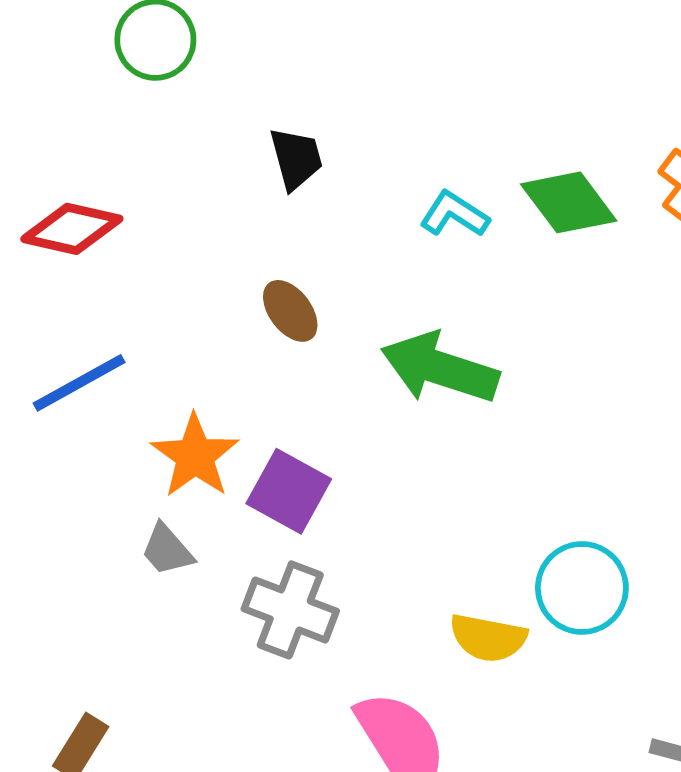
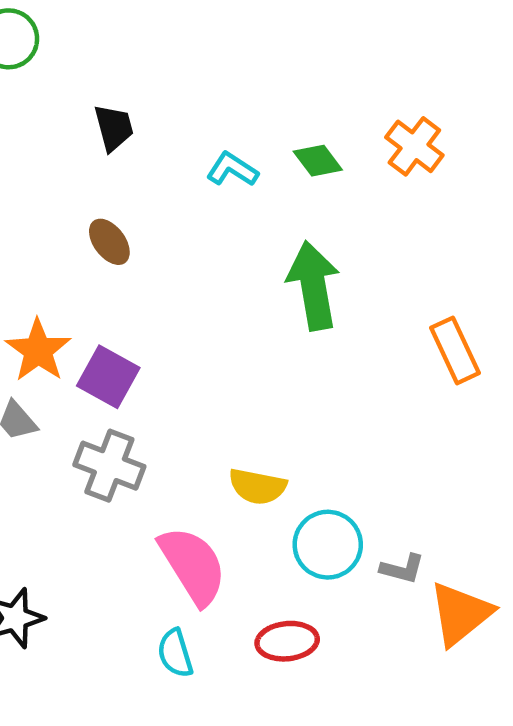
green diamond: (569, 202) -> (318, 161), size x0.7
green arrow: (440, 368) -> (313, 286), moved, turned 62
cyan circle: (582, 588) -> (328, 545), moved

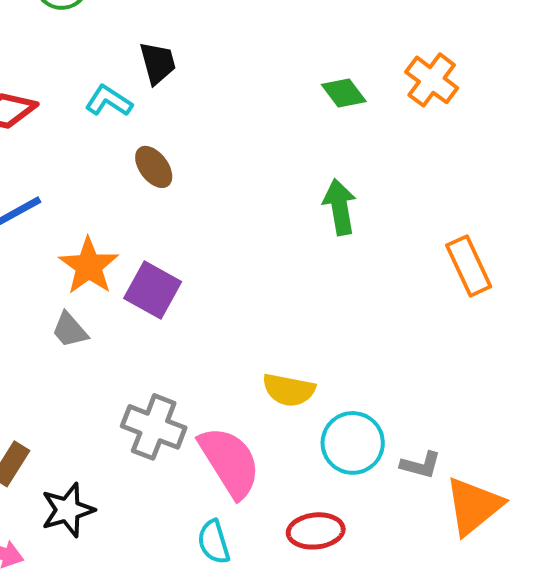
cyan L-shape: (232, 169) -> (109, 101), moved
green arrow: (313, 286) -> (340, 207), size x0.7
gray cross: (109, 466) -> (154, 427), moved

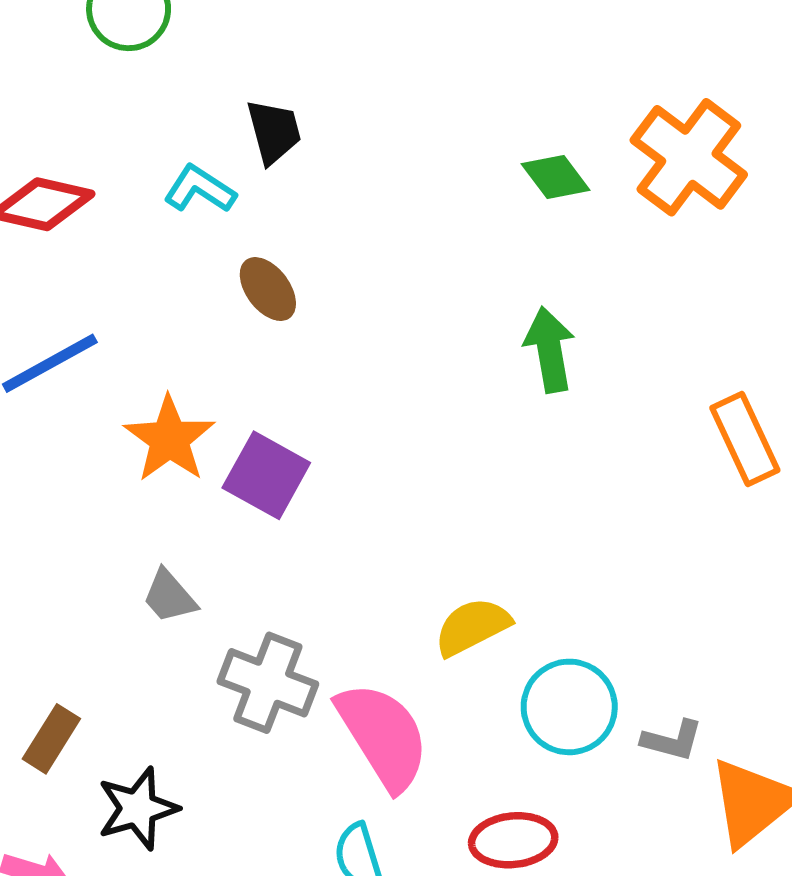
orange cross: (432, 80) -> (689, 157), size x1.4
gray trapezoid: (70, 330) -> (169, 596), moved
yellow semicircle: (289, 390) -> (472, 627), turned 142

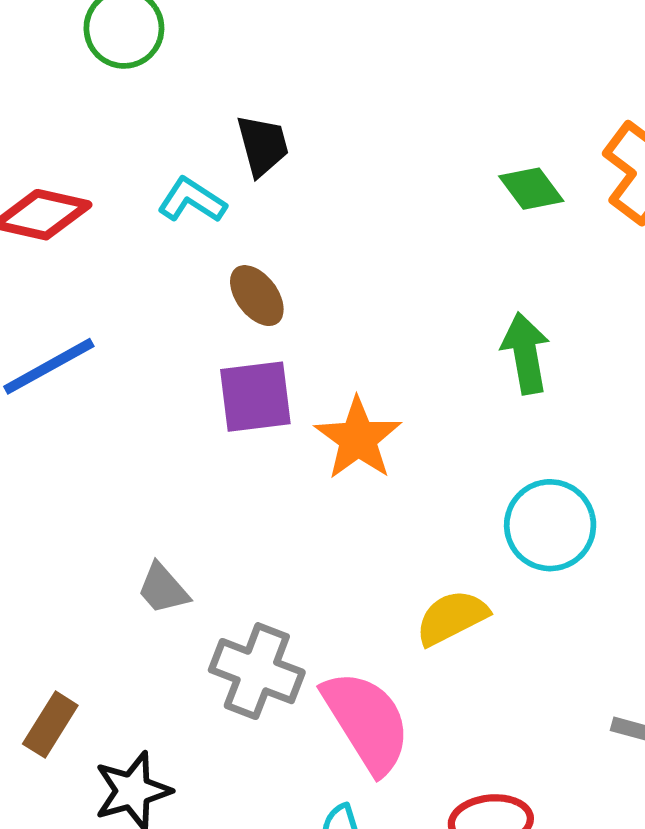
orange star: (169, 439) -> (358, 439), moved
purple square: (266, 475) -> (255, 397), moved, turned -36
cyan circle: (569, 707) -> (550, 525), moved

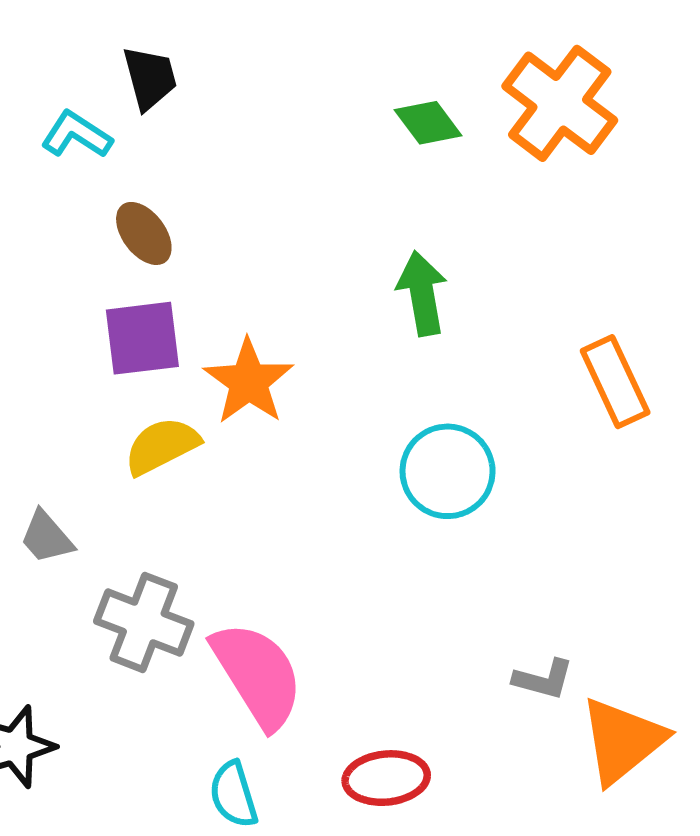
yellow semicircle: (452, 618) -> (162, 446), moved

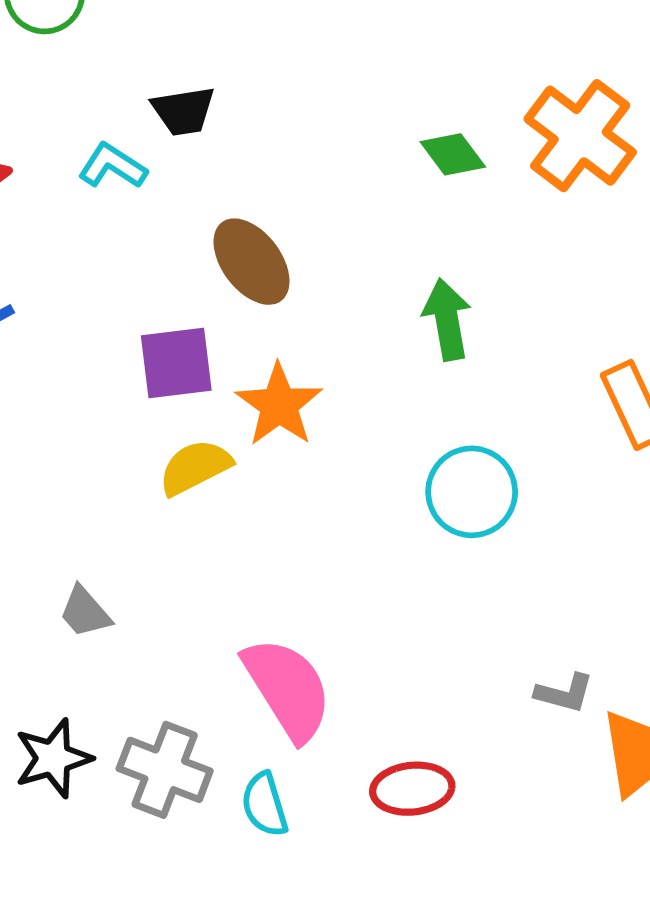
black trapezoid: (150, 78) -> (183, 111), turned 96
brown ellipse: (144, 233) -> (252, 262), moved, size x1.4
gray trapezoid: (47, 537) -> (85, 612), moved
gray cross: (144, 622) -> (165, 770), moved

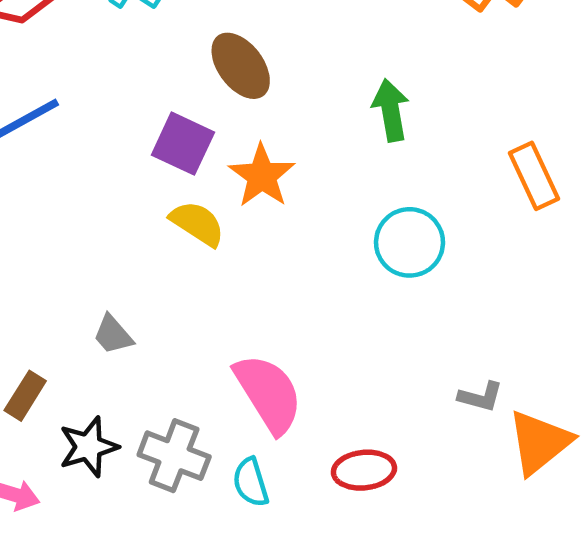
purple square: (176, 363) -> (183, 144), turned 32
yellow semicircle: (195, 467) -> (197, 224), turned 60

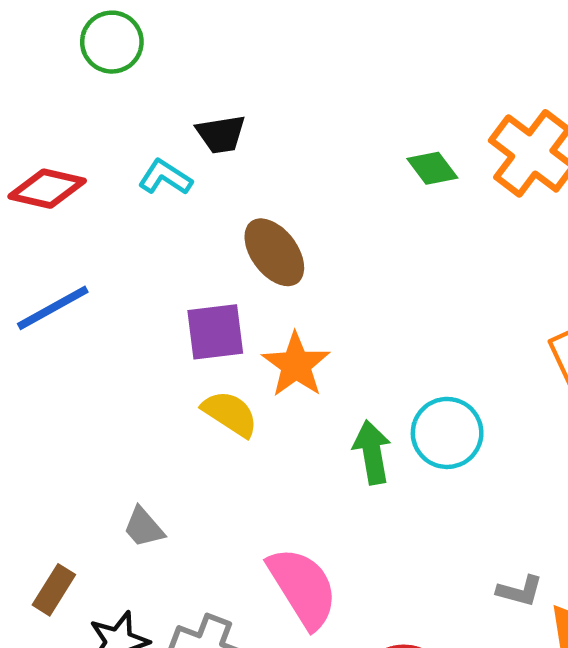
green arrow: (391, 110) -> (372, 452), moved
purple square: (183, 144) -> (215, 332), turned -32

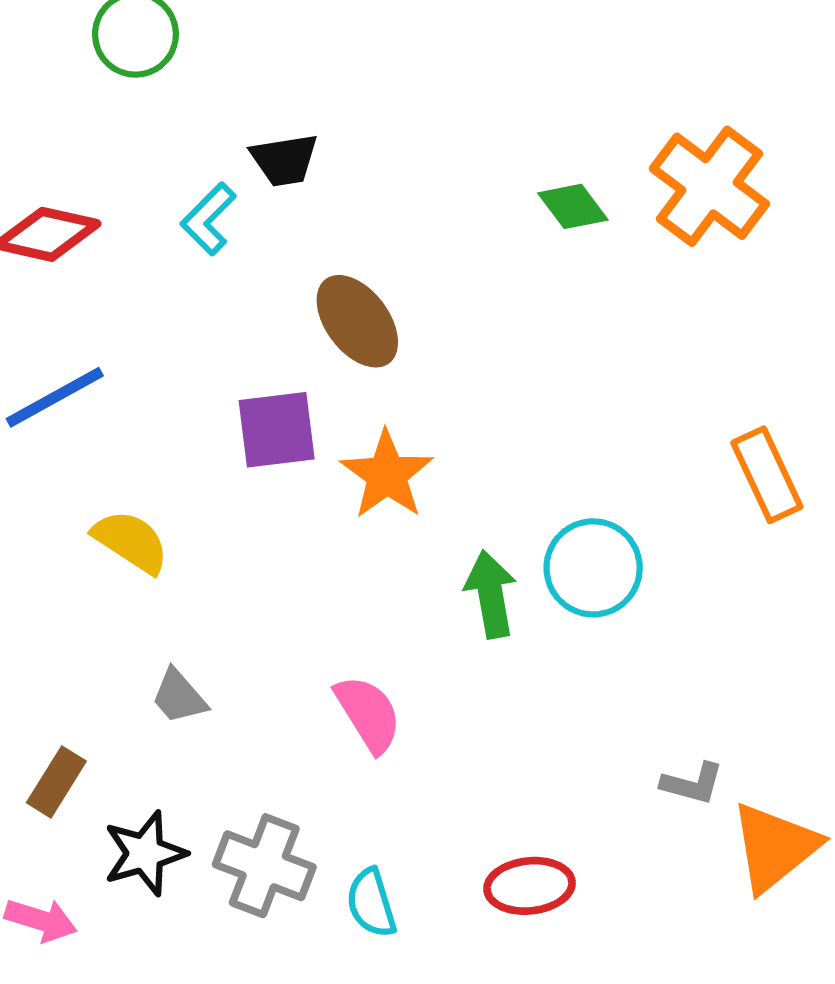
cyan L-shape: (165, 177) -> (208, 219), turned -78
yellow semicircle: (230, 414) -> (131, 542), moved
pink semicircle: (303, 588) -> (368, 714), moved, size x0.7

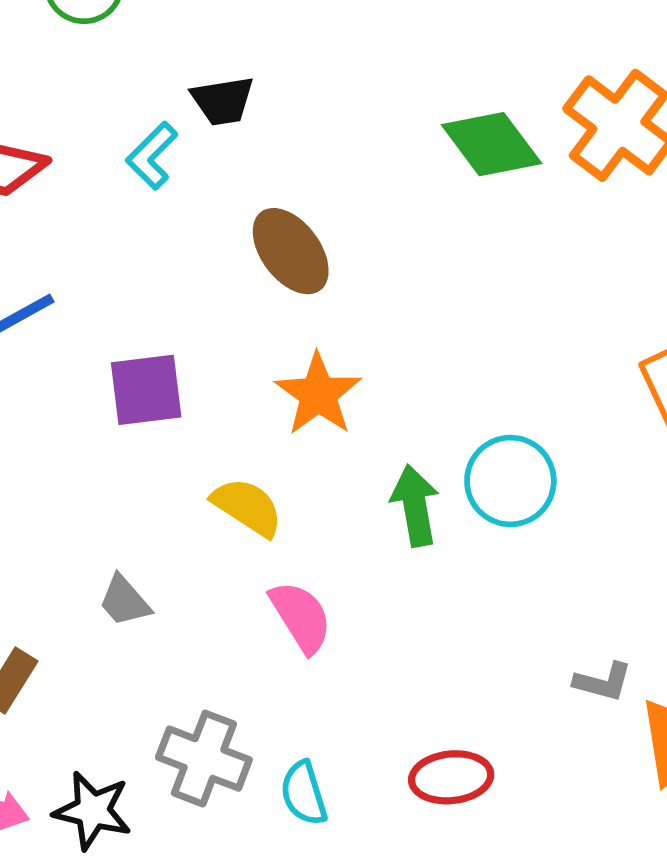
green diamond: (573, 206) -> (492, 144), size x1.5
purple square: (277, 430) -> (146, 390), moved
yellow semicircle: (131, 542) -> (247, 507), moved
black star: (145, 853) -> (93, 811), moved, turned 30

